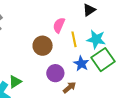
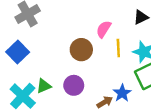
blue star: (81, 64) -> (122, 93), moved
purple circle: (55, 73) -> (74, 85), moved

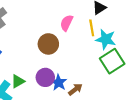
yellow line: (118, 48) -> (92, 28), moved
blue star: (122, 93) -> (59, 83), moved

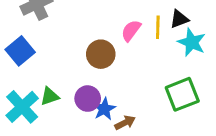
yellow line: (92, 28) -> (158, 27), moved
cyan star: (106, 39) -> (192, 42), moved

